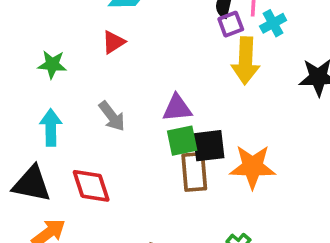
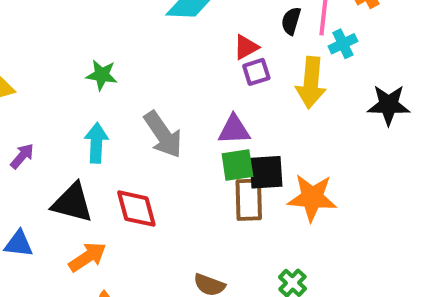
purple square: (231, 24) -> (256, 72), moved
red triangle: (113, 42) -> (246, 47), moved
gray arrow: (112, 116) -> (163, 135), size x1.4

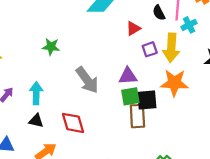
black semicircle: (291, 21) -> (159, 13), turned -42
purple square: (256, 72) -> (150, 49), moved
cyan arrow: (96, 143) -> (36, 93), moved
orange star: (312, 198) -> (174, 83), moved
black triangle: (72, 203) -> (36, 121), size x0.6

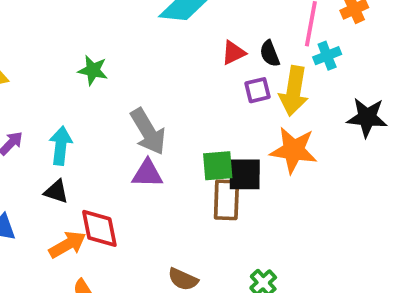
black semicircle: (159, 13) -> (270, 54), moved
purple triangle: (128, 76) -> (147, 174), moved
red diamond: (73, 123) -> (99, 228), moved

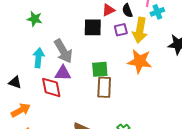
cyan arrow: (61, 146) -> (38, 58), moved
black square: (245, 174) -> (93, 27), moved
red diamond: (99, 228) -> (51, 87), moved

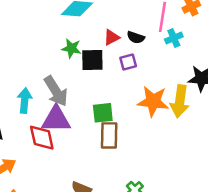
black semicircle: (127, 11) -> (136, 37), turned -48
green star: (35, 19) -> (71, 48), moved
yellow arrow: (140, 30) -> (180, 101), moved
purple triangle: (63, 73) -> (56, 119), size x1.4

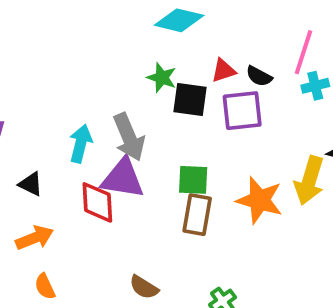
purple square: (128, 62) -> (242, 111), size x1.6
orange star: (153, 101) -> (260, 200), moved

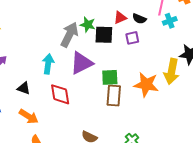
purple square: (242, 111) -> (132, 38), size x0.6
gray arrow: (129, 137) -> (69, 35), moved, turned -125
purple triangle: (123, 178) -> (81, 63), moved, turned -30
orange arrow: (35, 238) -> (29, 117), turned 60

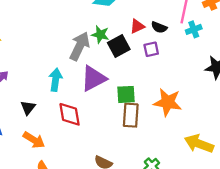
black square: (104, 35) -> (119, 46), turned -30
yellow arrow: (172, 71) -> (199, 144), moved, turned 100
black triangle: (24, 88) -> (28, 108), turned 48

